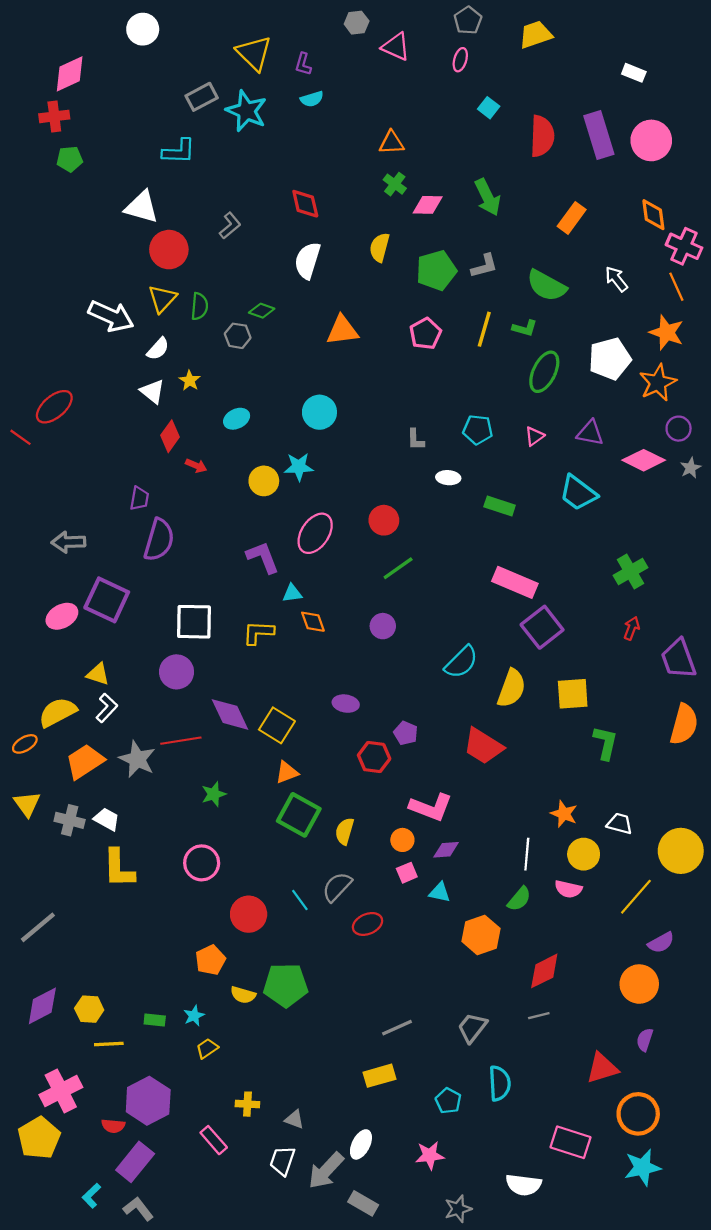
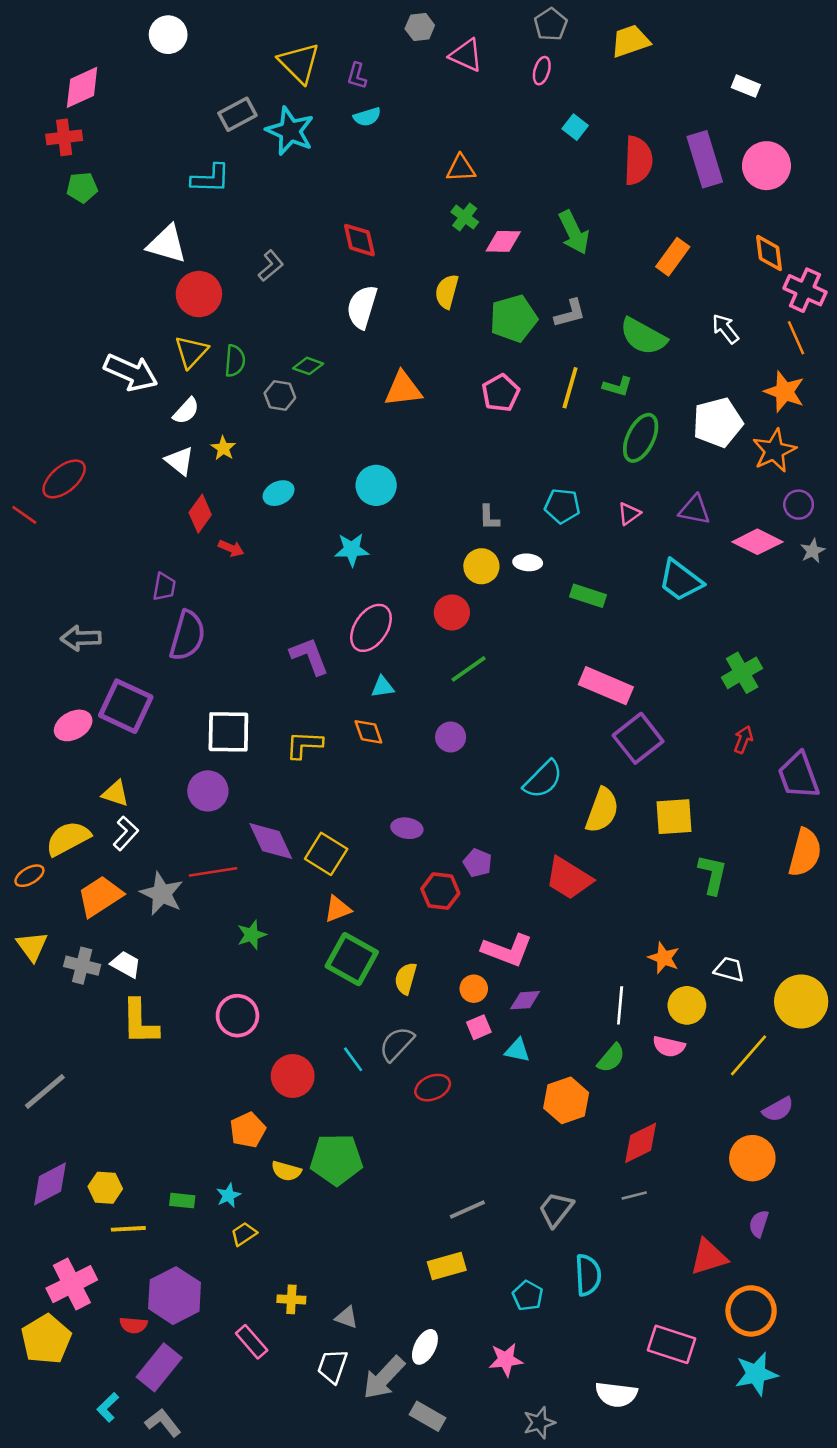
yellow circle: (264, 481) -> (481, 566), moved
cyan triangle: (292, 593) -> (383, 687), moved

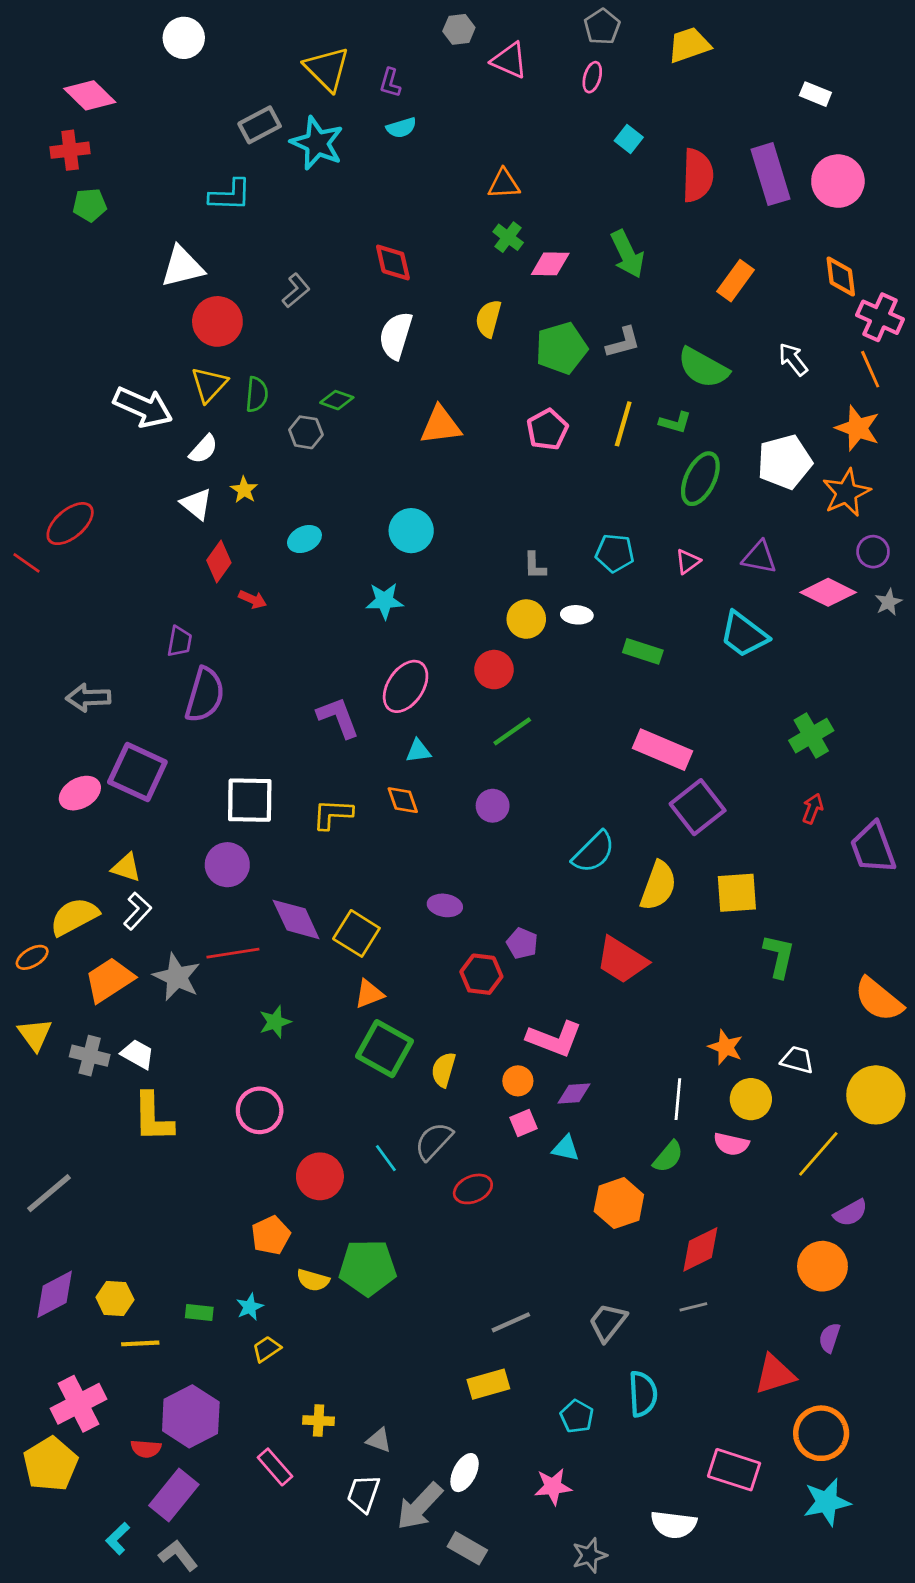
pink diamond: (82, 87) -> (90, 95), turned 69
white triangle: (167, 244) -> (182, 267), turned -30
orange semicircle: (805, 853) -> (879, 999), moved, turned 114

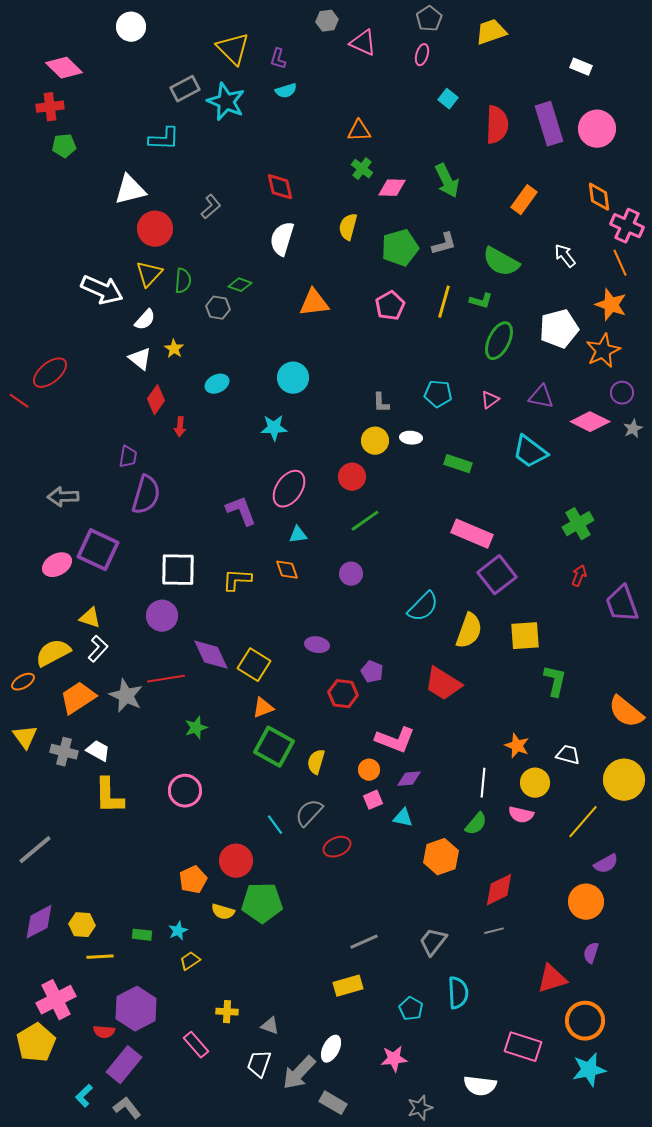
red arrow: (253, 599) -> (180, 427), turned 72
red circle: (320, 1176) -> (236, 861), moved

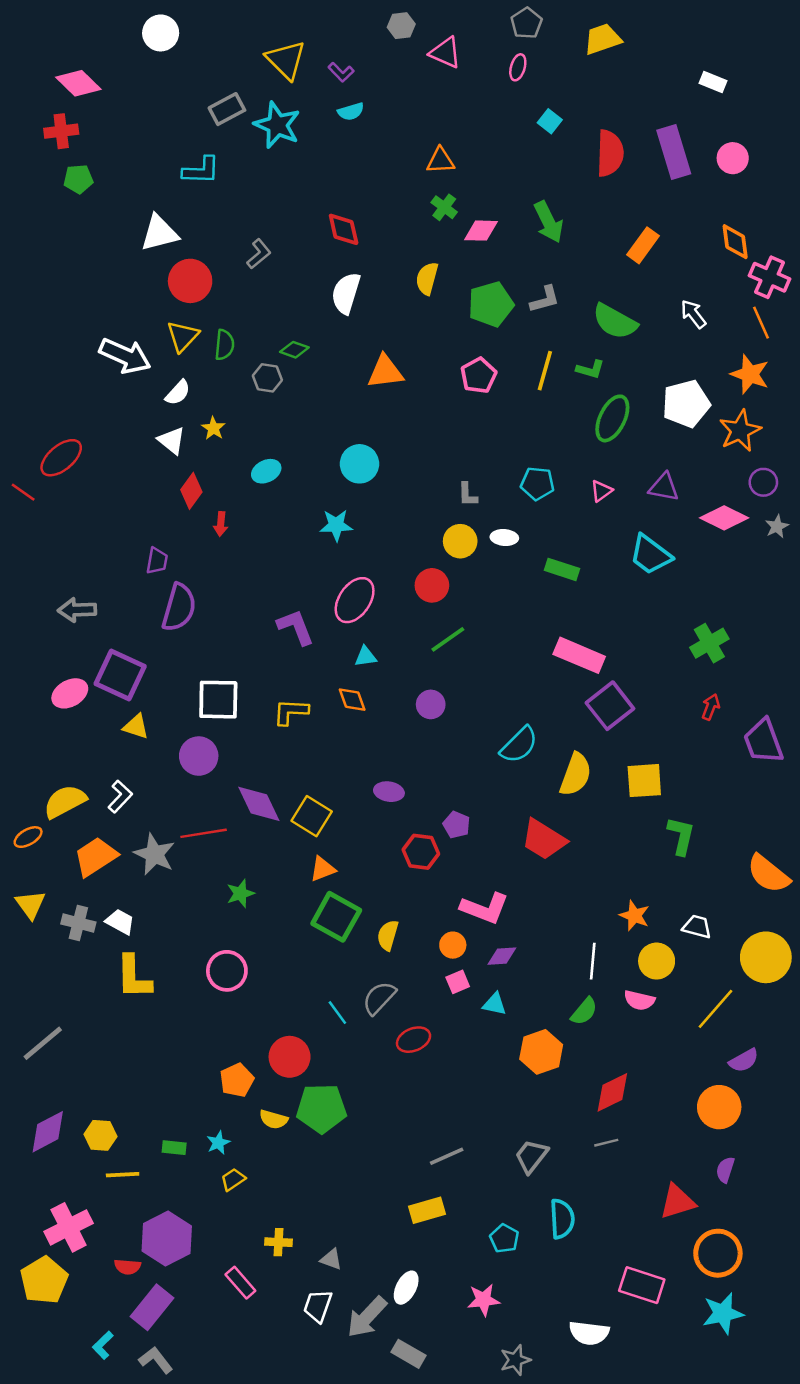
purple L-shape: (278, 59) -> (341, 72), turned -60
pink circle: (597, 129) -> (733, 158), size x0.7
yellow triangle: (90, 618) -> (136, 727), moved

